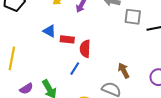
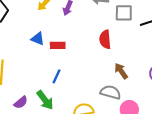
red semicircle: (85, 49) -> (105, 39), moved
blue line: (75, 69) -> (57, 76), moved

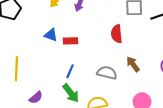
gray semicircle: (110, 92) -> (107, 73), moved
green arrow: (45, 100) -> (71, 93), moved

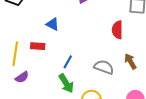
red rectangle: (70, 41) -> (38, 46), moved
purple semicircle: (36, 98) -> (22, 77), moved

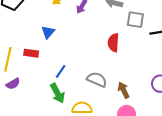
blue triangle: (53, 24) -> (48, 32), turned 40
brown arrow: (130, 61) -> (124, 90), moved

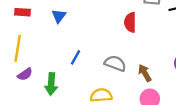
red rectangle: (31, 53) -> (23, 12), moved
green arrow: (58, 93) -> (51, 84), moved, turned 36

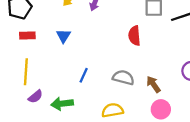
green arrow: (51, 84) -> (62, 104), turned 85

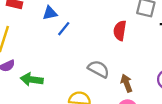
blue triangle: (63, 36) -> (50, 13), turned 32
blue line: (84, 75) -> (64, 29), moved

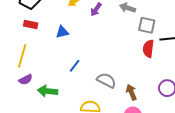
blue line: (64, 29) -> (75, 66), moved
red semicircle: (120, 31) -> (148, 49), moved

